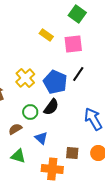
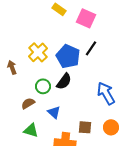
pink square: (73, 44) -> (86, 18), turned 30

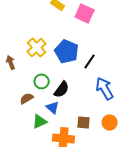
black line: (91, 48) -> (90, 61), moved
black semicircle: (64, 81) -> (62, 89), moved
green triangle: (31, 130) -> (40, 121), moved, turned -42

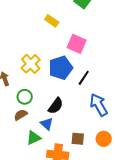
pink square: (85, 13) -> (77, 44), moved
blue pentagon: (67, 51) -> (61, 68), turned 30
green circle: (42, 81) -> (25, 97), moved

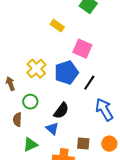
brown semicircle: (21, 115) -> (17, 120), moved, turned -56
green triangle: (34, 138) -> (30, 145), moved

